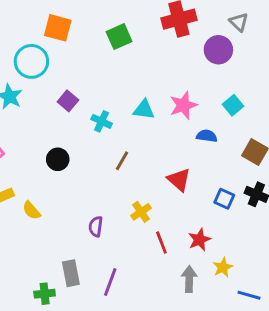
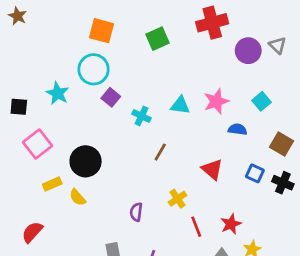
gray triangle: (239, 22) -> (278, 45), moved
cyan circle: (31, 61) -> (94, 69), moved
black circle: (58, 159) -> (86, 161), moved, size x1.5
blue square: (224, 199) -> (255, 173), moved

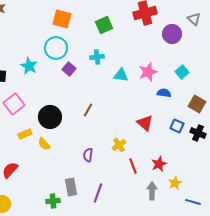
gray triangle: (278, 45) -> (194, 19), moved
cyan cross: (142, 116) -> (97, 57), moved, turned -32
brown line: (160, 152) -> (88, 110), moved

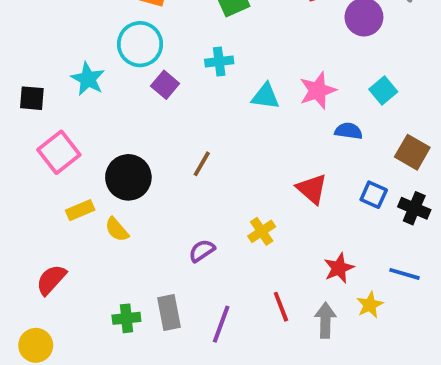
purple semicircle: (88, 155) -> (202, 251), turned 48
red line: (133, 166) -> (281, 307), moved
green cross: (53, 201) -> (126, 318), moved
blue line: (193, 202) -> (405, 274), moved

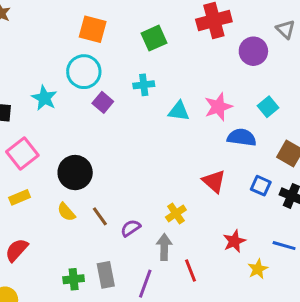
blue semicircle: (349, 131) -> (242, 137), size x1.4
brown line: (202, 164) -> (100, 216), moved, turned -66
yellow rectangle: (80, 210) -> (20, 197), moved
gray arrow: (325, 320) -> (164, 247), moved

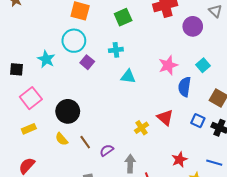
cyan triangle: (179, 111) -> (128, 77), moved
blue semicircle: (242, 137) -> (185, 87), turned -90
yellow cross: (176, 213) -> (142, 128), moved

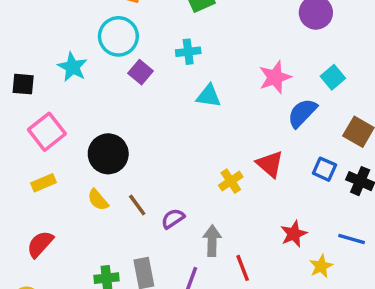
blue semicircle: (185, 87) -> (302, 113), turned 36

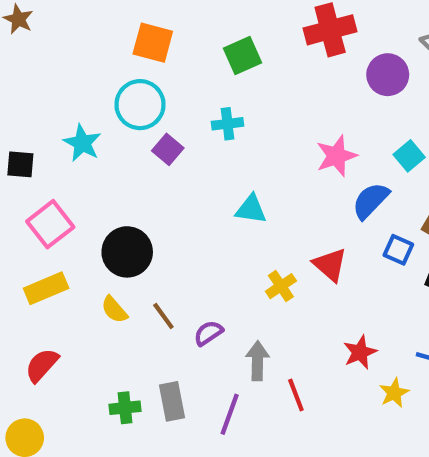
cyan triangle: (209, 96) -> (251, 209), moved
blue square: (324, 169) -> (398, 250), moved
yellow rectangle: (44, 183) -> (46, 288), size x1.4

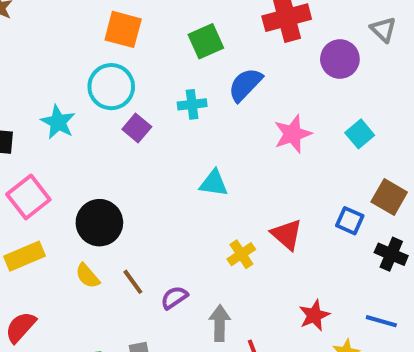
blue semicircle: (371, 201) -> (245, 85), moved

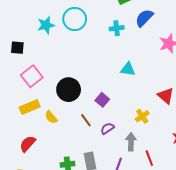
cyan star: (58, 122) -> (46, 25), moved, turned 30
purple square: (137, 128) -> (102, 100), moved
yellow cross: (241, 254) -> (142, 116), moved
yellow semicircle: (88, 276) -> (51, 117), moved

